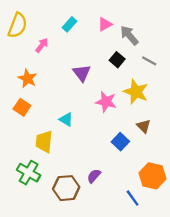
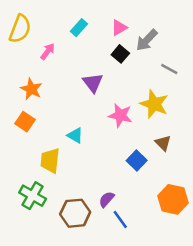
gray arrow: (129, 35) -> (147, 40), turned -95
black square: (117, 60) -> (120, 54), moved
blue line: (133, 198) -> (120, 219), moved

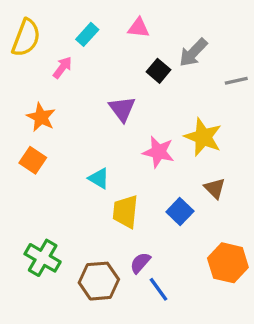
cyan rectangle: (79, 28) -> (87, 34), moved
pink triangle: (119, 28) -> (139, 28), moved, turned 36
gray line: (169, 69) -> (236, 81), moved, turned -42
yellow trapezoid: (50, 161) -> (125, 212), moved

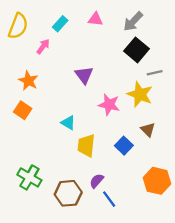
gray arrow: (193, 53) -> (133, 21), moved
black square: (158, 71) -> (136, 50), moved, size x1.5
gray line: (236, 81) -> (155, 73), moved

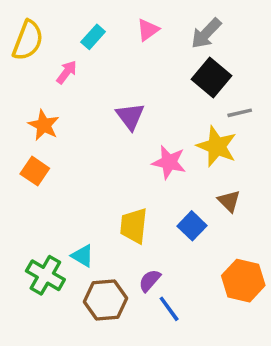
pink triangle: (95, 19) -> (148, 30), turned -42
cyan triangle: (68, 123) -> (83, 256), moved

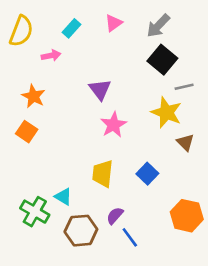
pink arrow: (67, 72) -> (51, 56), turned 42
pink star: (169, 162) -> (113, 125), moved, turned 30
brown triangle: (229, 201) -> (185, 142), moved

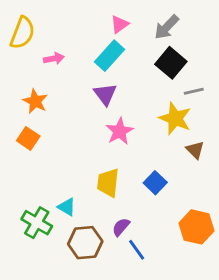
cyan rectangle: (71, 28) -> (110, 56), moved, size x1.5

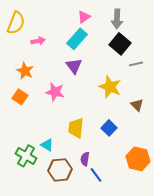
gray arrow: (167, 27) -> (117, 19), turned -42
yellow star: (175, 118) -> (110, 87), moved
pink star: (119, 131) -> (55, 92), moved, turned -30
purple semicircle: (121, 227) -> (85, 159), turned -32

